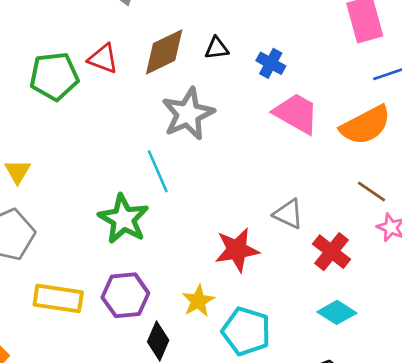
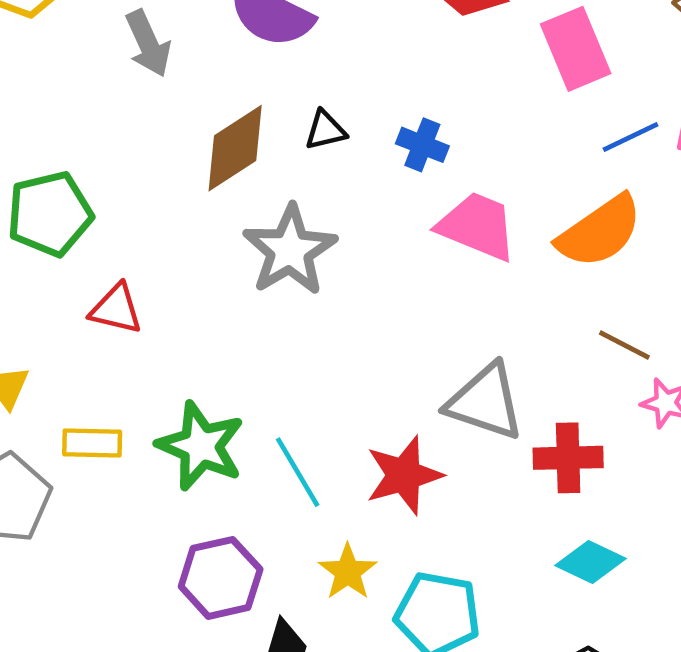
red triangle: (103, 59) -> (116, 309), moved
cyan line: (158, 171) -> (298, 472), moved
gray triangle: (288, 214) -> (485, 402), size x1.5
red cross: (331, 252) -> (568, 458), turned -33
yellow rectangle: (58, 298) -> (92, 443), moved, size x0.7

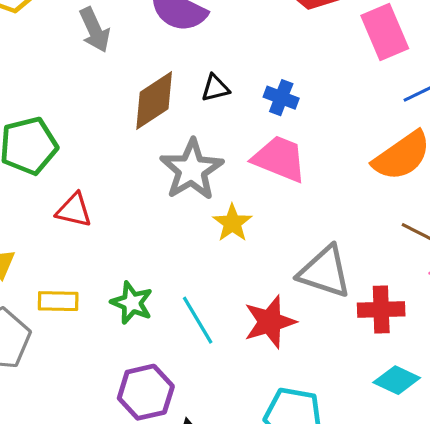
pink trapezoid: (477, 226) -> (279, 159), moved
green star: (201, 446) -> (132, 303), size x0.7
yellow star: (348, 572) -> (232, 223), moved

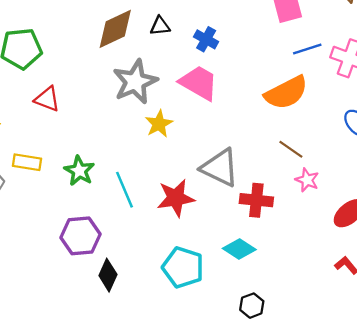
cyan diamond: (397, 380) -> (239, 249), moved

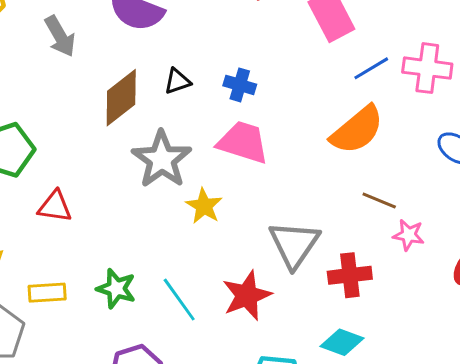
gray triangle: (220, 168) -> (294, 244), turned 51

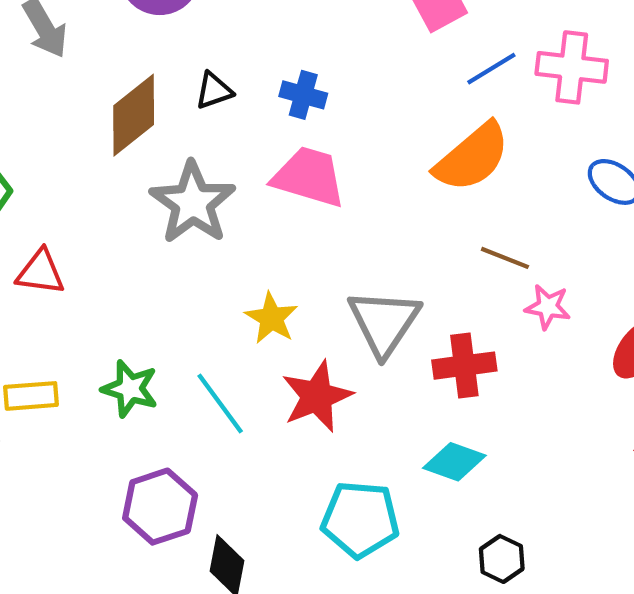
yellow star: (204, 206) -> (271, 318), moved

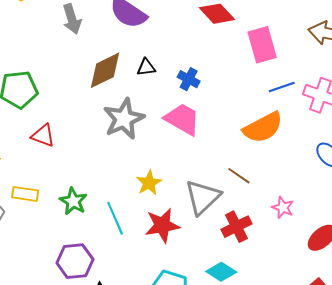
brown line: (505, 258) -> (239, 176), moved
red cross: (464, 366) -> (236, 227), turned -32

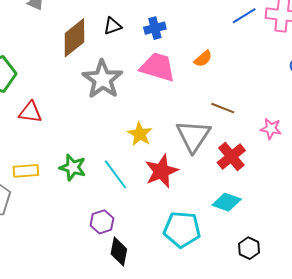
blue cross: (189, 79) -> (155, 28), turned -30
orange semicircle: (263, 127) -> (203, 59), moved, size x0.5
purple hexagon: (75, 261) -> (102, 222), moved, size x0.7

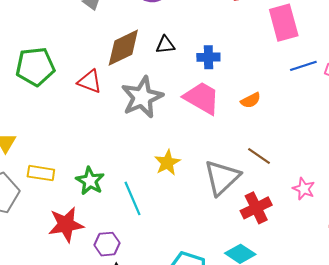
red triangle: (30, 112) -> (90, 81), moved
red star: (161, 171) -> (66, 225), moved

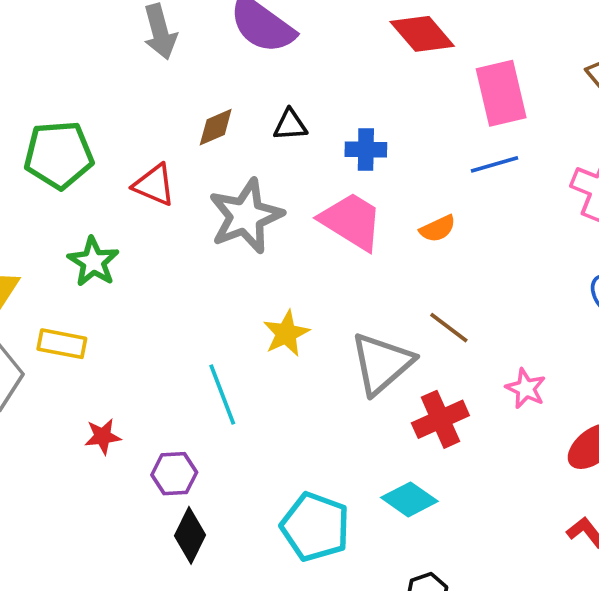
brown diamond: (123, 48) -> (216, 127), size x0.6
blue line: (303, 66) -> (494, 164), moved
green star: (90, 181) -> (93, 262), moved
red star: (66, 225) -> (103, 436), size x0.6

